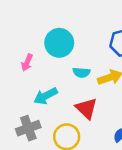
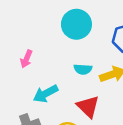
cyan circle: (59, 43) -> (76, 24), moved

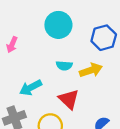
pink arrow: (26, 59) -> (12, 45), moved

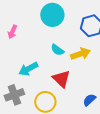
cyan semicircle: (64, 66) -> (57, 50), turned 32

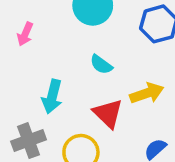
yellow arrow: (80, 54) -> (147, 93), moved
cyan arrow: (28, 69) -> (52, 97), turned -48

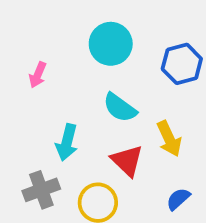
cyan semicircle: (101, 64) -> (120, 108), size x1.4
yellow arrow: (147, 93) -> (169, 139), turned 84

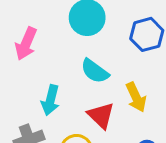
pink arrow: (38, 75) -> (26, 44), size x1.5

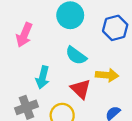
yellow arrow: (136, 97) -> (107, 75), turned -60

